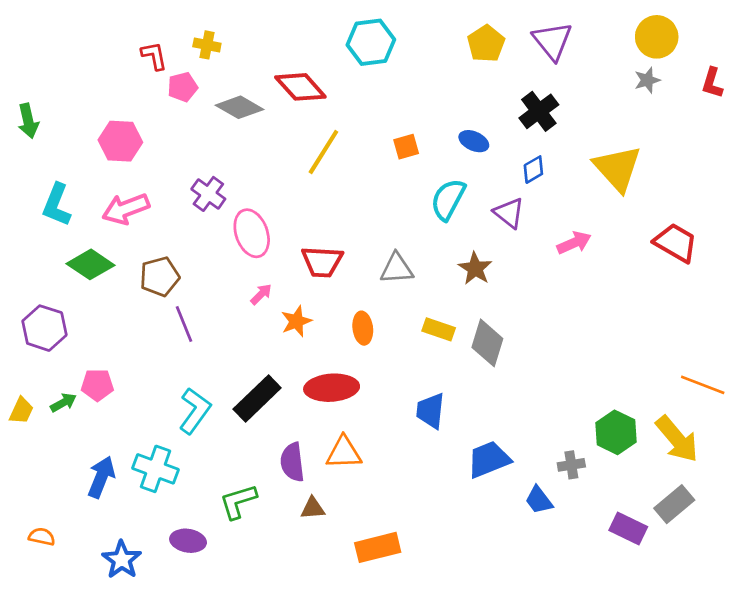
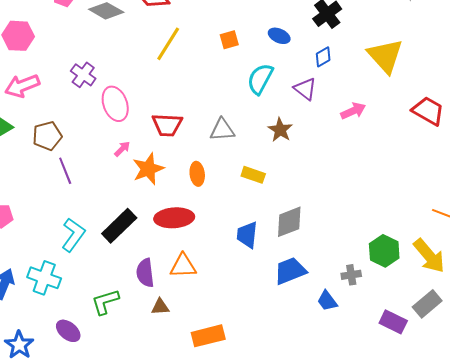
orange star: (296, 321) -> (148, 169), size x1.4
gray diamond: (487, 343) -> (289, 222), moved, turned 52
purple ellipse: (188, 541) -> (68, 331), turned 30

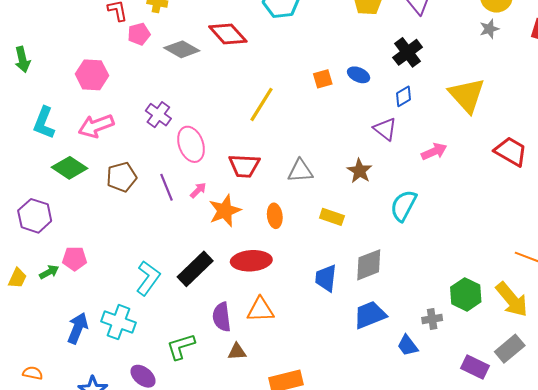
orange square: (229, 40) -> (323, 79), moved
yellow line: (168, 44) -> (262, 104), moved
cyan semicircle: (260, 79) -> (403, 206), moved
purple line: (65, 171) -> (167, 187), moved

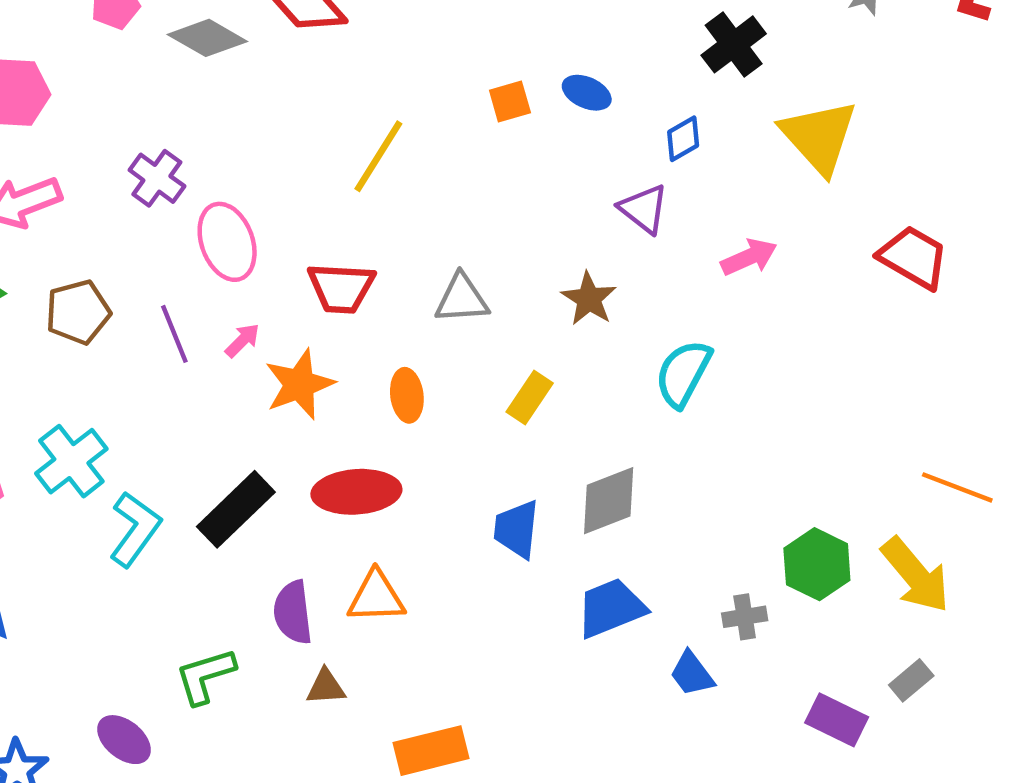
black cross: (408, 52) -> (734, 44), moved
yellow rectangle: (332, 217) -> (530, 398), turned -75
cyan cross: (118, 322) -> (71, 461), moved, turned 32
gray rectangle: (510, 349) -> (911, 680), size x0.7

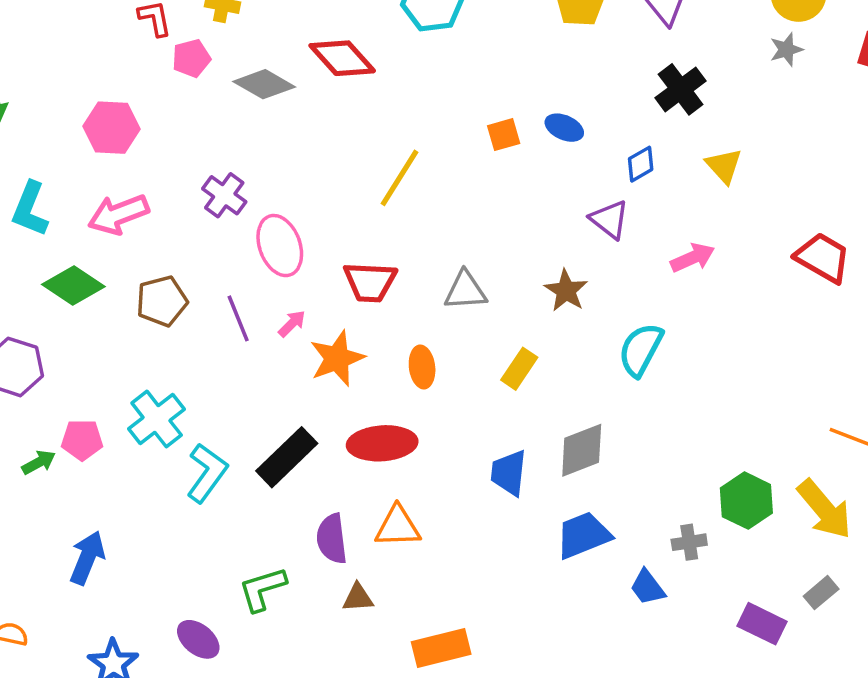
yellow triangle: (819, 137) -> (724, 166), moved, size x0.6

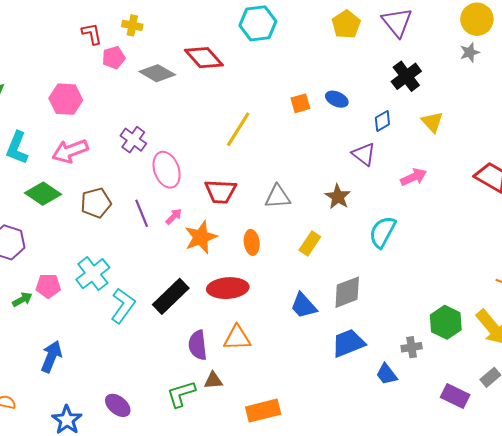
blue trapezoid: (509, 473) -> (304, 306), turned -48
green L-shape: (262, 589) -> (181, 394), moved

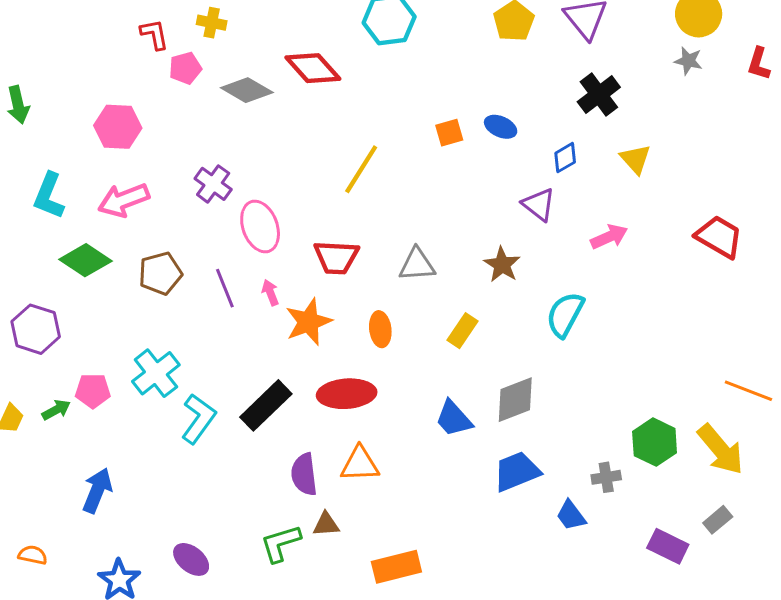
gray star: (470, 52) -> (688, 61), turned 30
pink arrow: (174, 216) -> (270, 293), turned -66

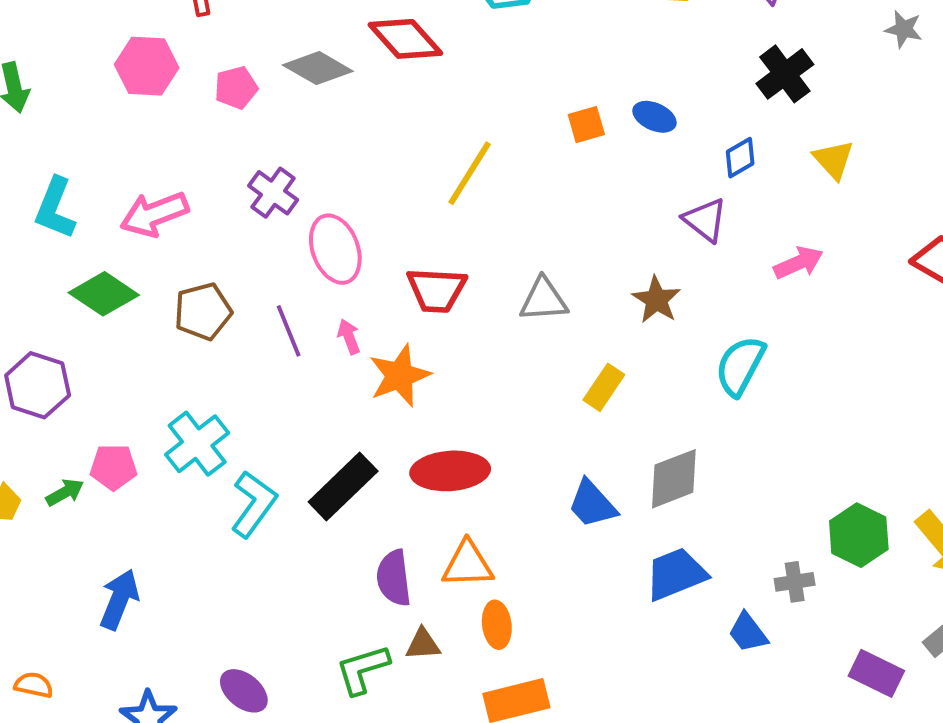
pink pentagon: (185, 68) -> (236, 88), moved
pink hexagon: (118, 127) -> (147, 66), moved
orange ellipse: (380, 329) -> (497, 625), moved

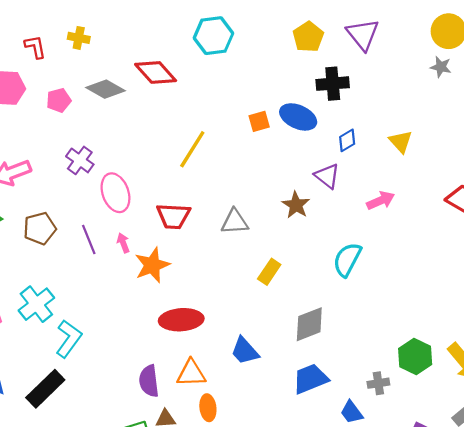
black cross: (785, 74) -> (333, 84), moved, turned 32
blue ellipse: (654, 117) -> (298, 117), size x1.5
brown star: (656, 300) -> (296, 205), moved
black rectangle: (343, 487) -> (45, 389), moved
blue trapezoid: (592, 504) -> (245, 351), moved

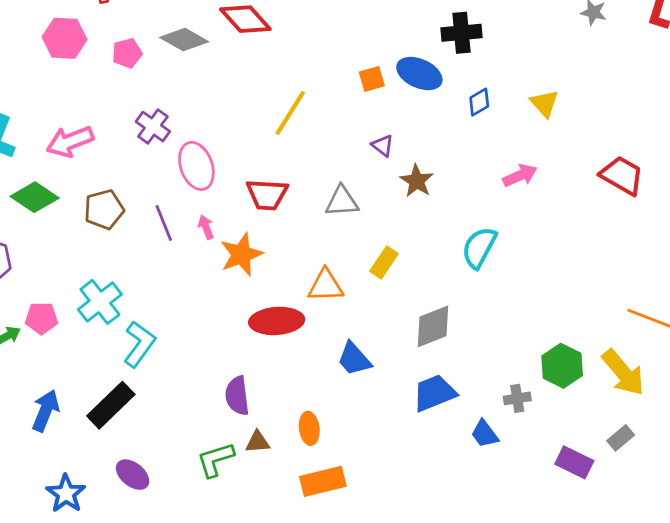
purple triangle: (327, 176) -> (383, 146), moved, size x0.7
orange triangle: (191, 373) -> (326, 286), moved

